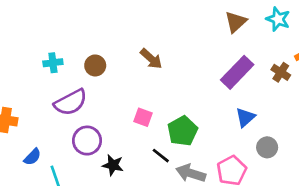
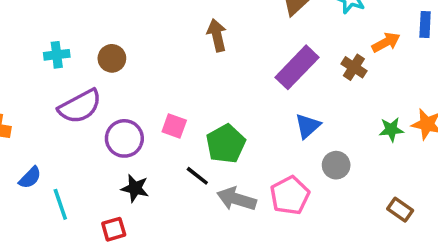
brown arrow: (151, 59) -> (217, 35), moved, turned -145
purple circle: (87, 141) -> (124, 138), moved

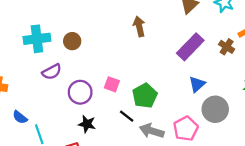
cyan cross: (57, 55) -> (37, 39), size x1.6
purple semicircle: (80, 106) -> (52, 72), size x0.7
gray circle: (336, 165) -> (215, 109), size x1.5
blue semicircle: (30, 178) -> (20, 117), turned 84

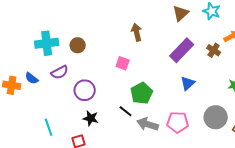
pink square: (112, 84) -> (123, 63), moved
gray circle: (215, 109) -> (216, 117), moved
blue semicircle: (20, 117) -> (32, 78), moved
pink pentagon: (186, 129) -> (178, 122), turned 30

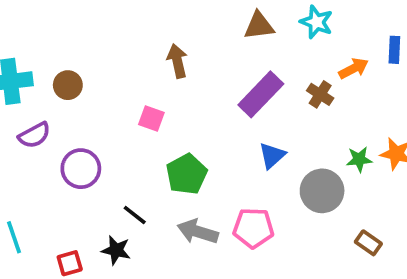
brown triangle: (181, 13) -> (259, 26), turned 36
black line: (126, 111) -> (135, 215), moved
gray circle: (216, 117) -> (322, 191), moved
black star: (91, 118) -> (116, 250), moved

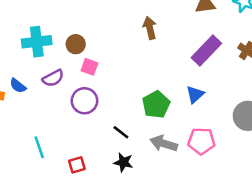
pink square: (151, 118) -> (89, 67), moved
blue triangle: (272, 156) -> (195, 94), moved
black star: (116, 250) -> (123, 162), moved

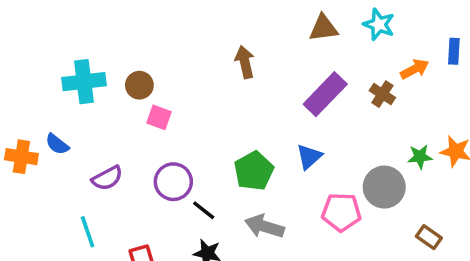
purple semicircle: (53, 78) -> (107, 178), moved
purple circle: (84, 101) -> (173, 182), moved
pink pentagon: (201, 141) -> (341, 212), moved

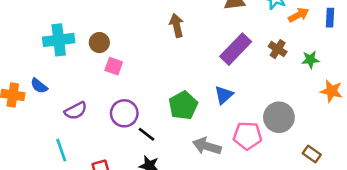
orange arrow: (415, 69) -> (299, 15), moved
green star: (420, 157) -> (310, 60), moved
gray arrow: (264, 226) -> (207, 146), moved

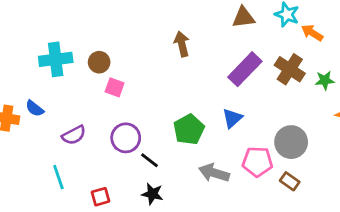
orange arrow: (299, 15) -> (312, 33), turned -120
brown cross: (278, 49) -> (290, 69), size x1.5
brown rectangle: (312, 154) -> (290, 181), moved

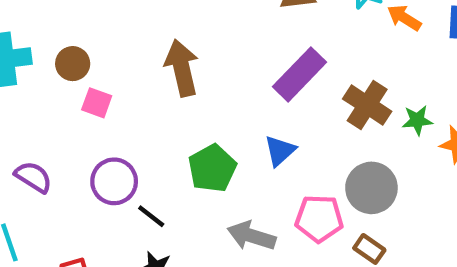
brown arrow: (182, 44) -> (182, 68), moved, size x1.4
brown cross: (290, 69) -> (367, 105), moved
green star: (325, 80) -> (417, 120), moved
purple semicircle: (74, 135) -> (33, 177), turned -120

